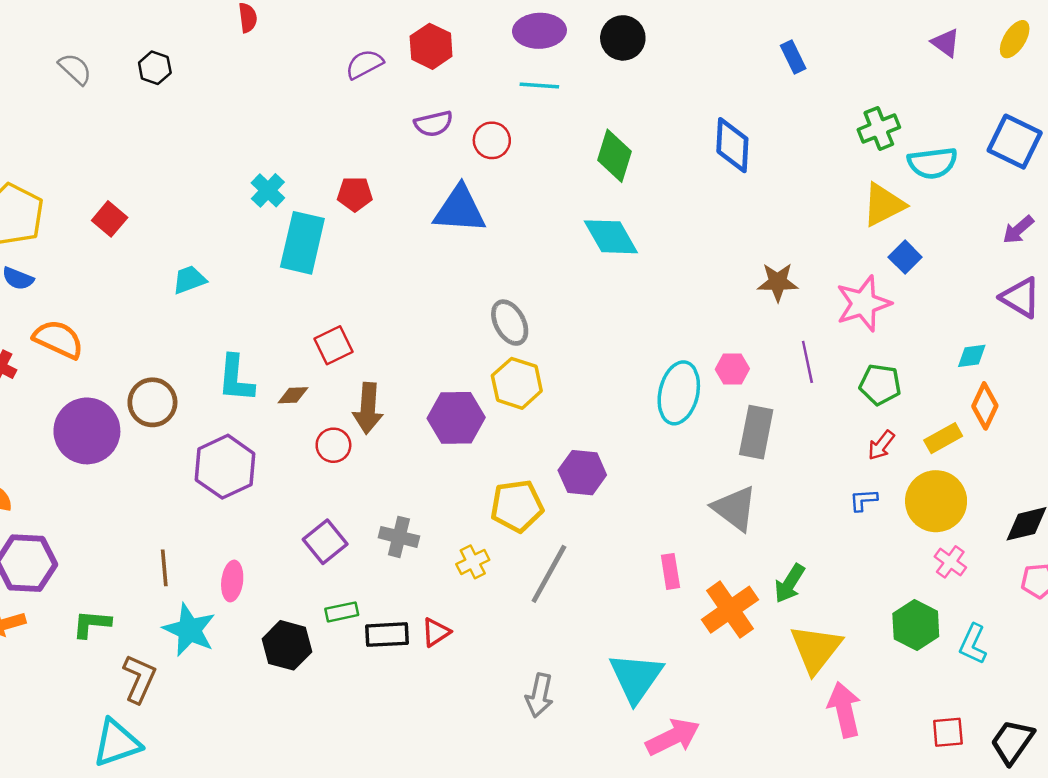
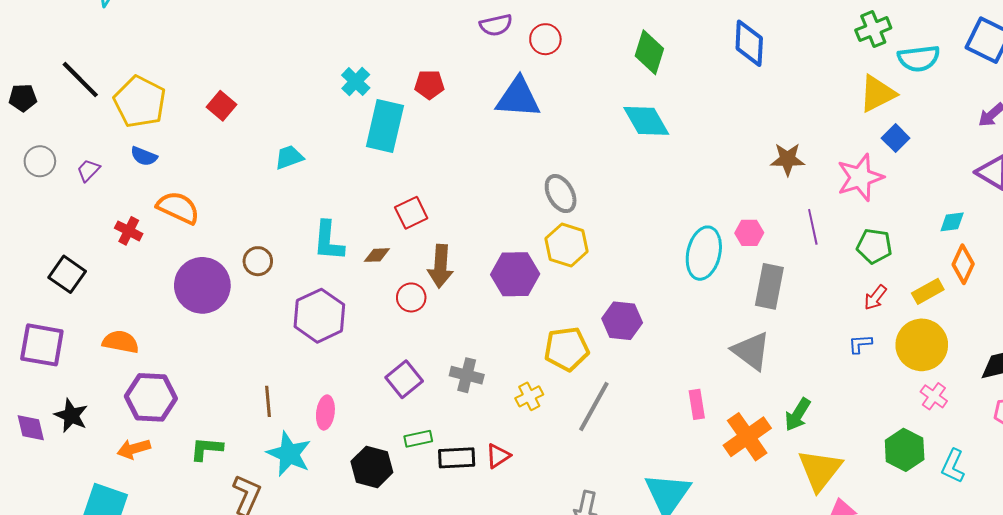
brown circle: (152, 402) -> (258, 261), size x0.7

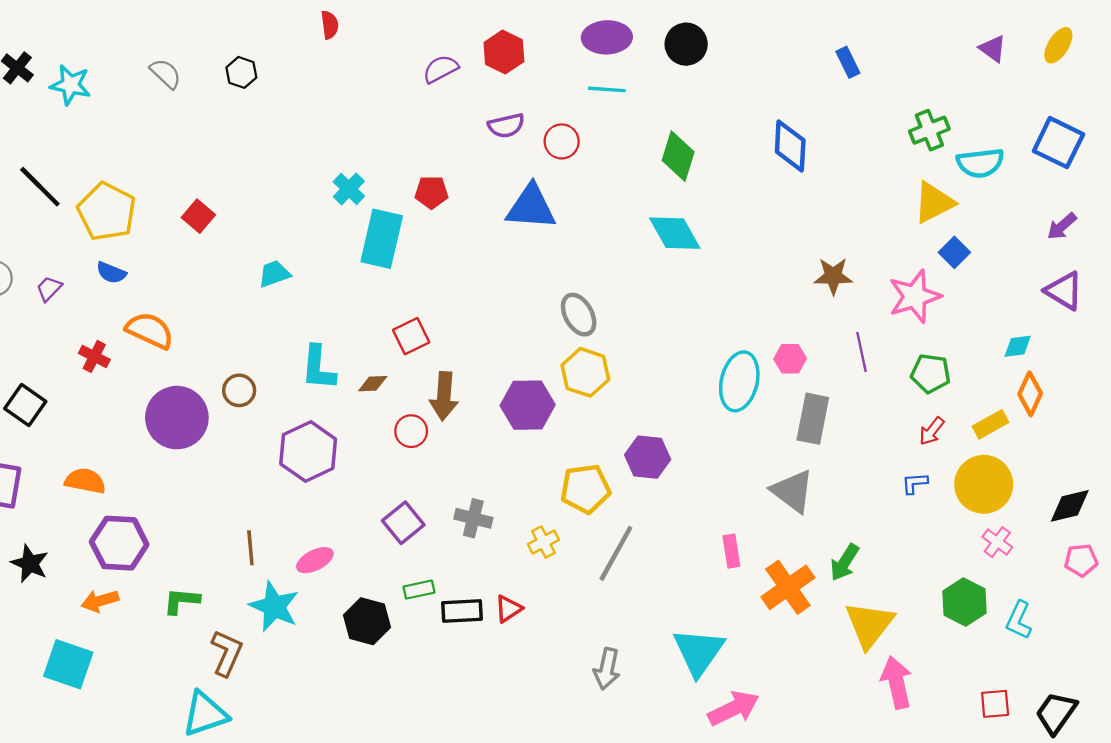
pink ellipse: (325, 413) -> (315, 560), turned 56

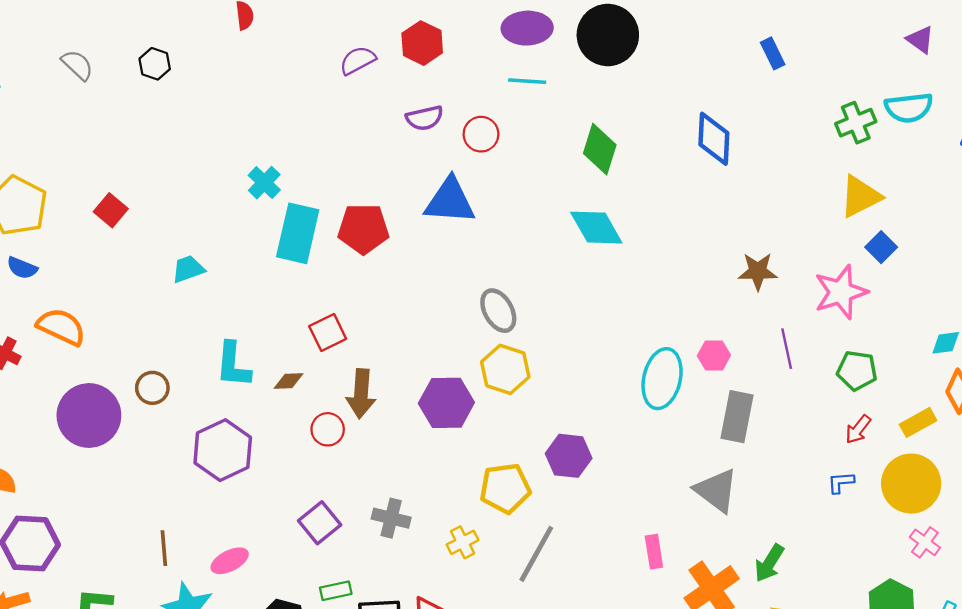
black circle: (686, 44) -> (608, 35), size x1.4
cyan semicircle: (980, 163) -> (909, 108), moved
red pentagon: (431, 192) -> (363, 229), moved, size x1.5

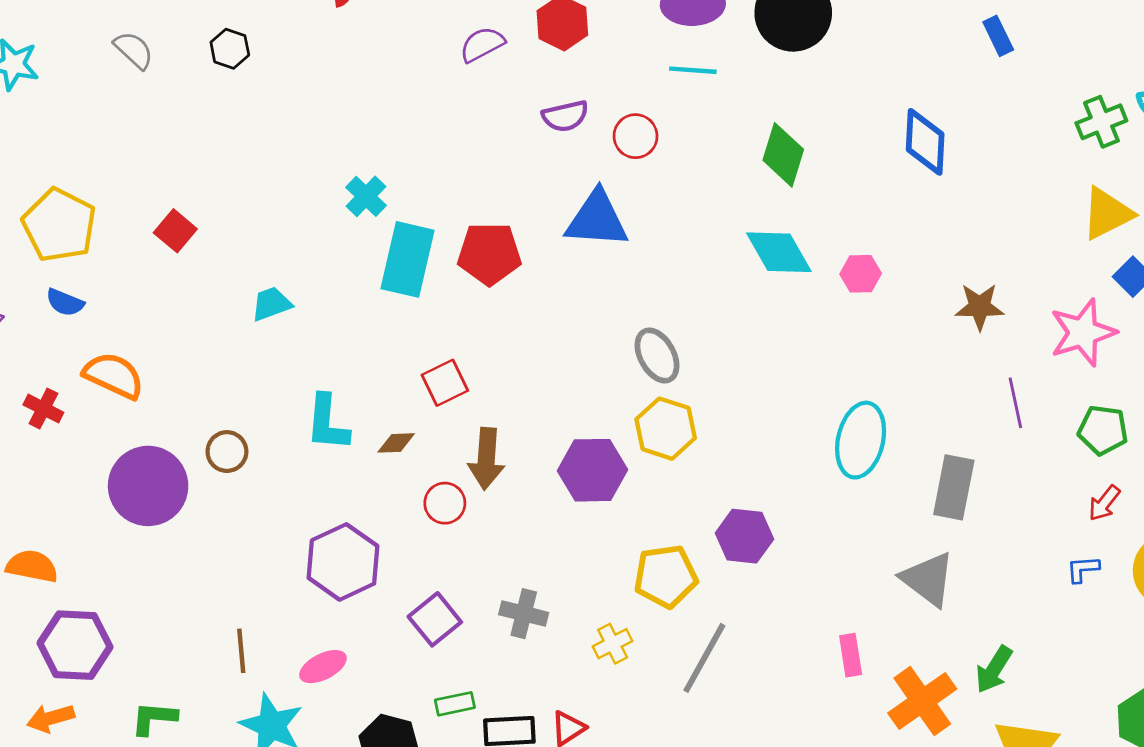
pink hexagon: (714, 356) -> (861, 274), moved
purple hexagon: (223, 450) -> (343, 562), moved

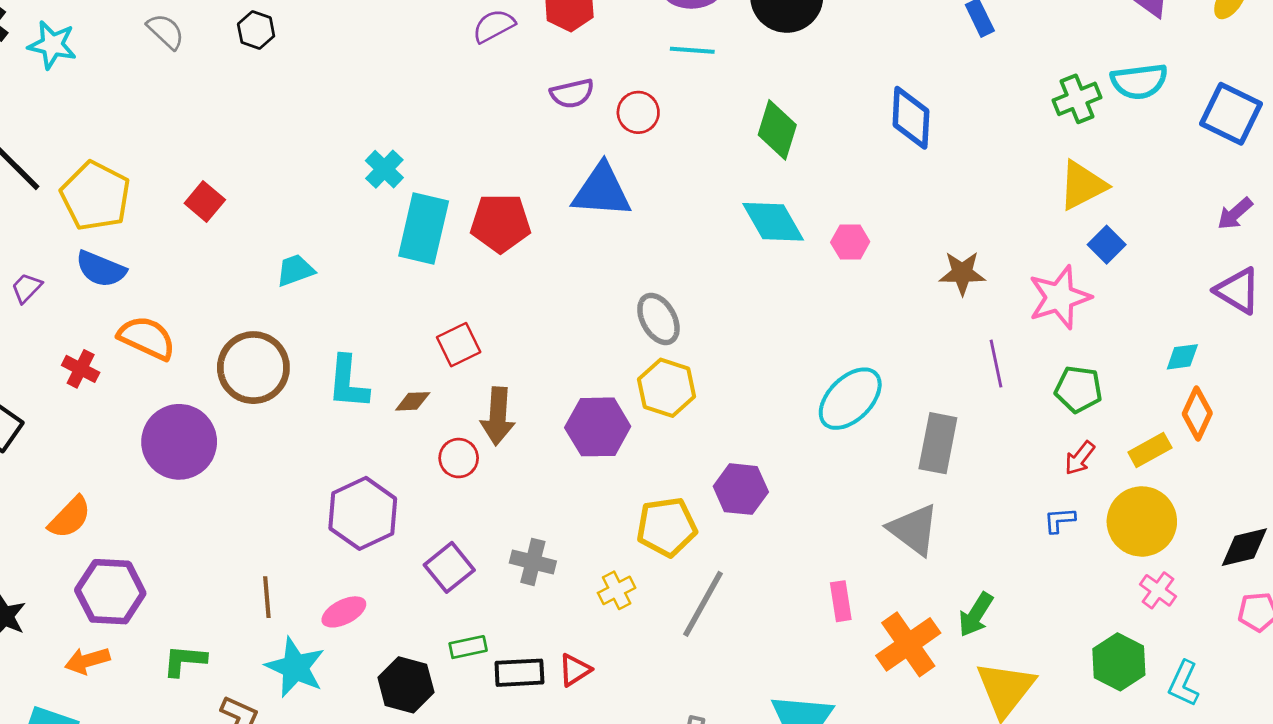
blue semicircle: (65, 302) -> (101, 269), size x1.4
cyan ellipse: (861, 440) -> (850, 399), turned 32
brown circle: (227, 452) -> (253, 368), moved, size x1.8
orange semicircle: (32, 566) -> (70, 517), turned 123

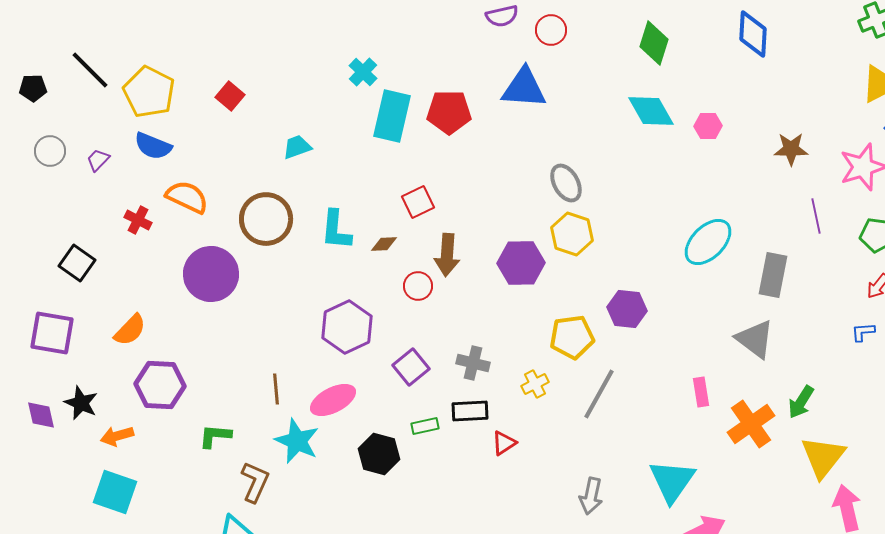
pink ellipse: (344, 612) -> (333, 400), size x1.4
orange arrow: (87, 661) -> (117, 436), moved
black rectangle: (519, 673) -> (470, 411), moved

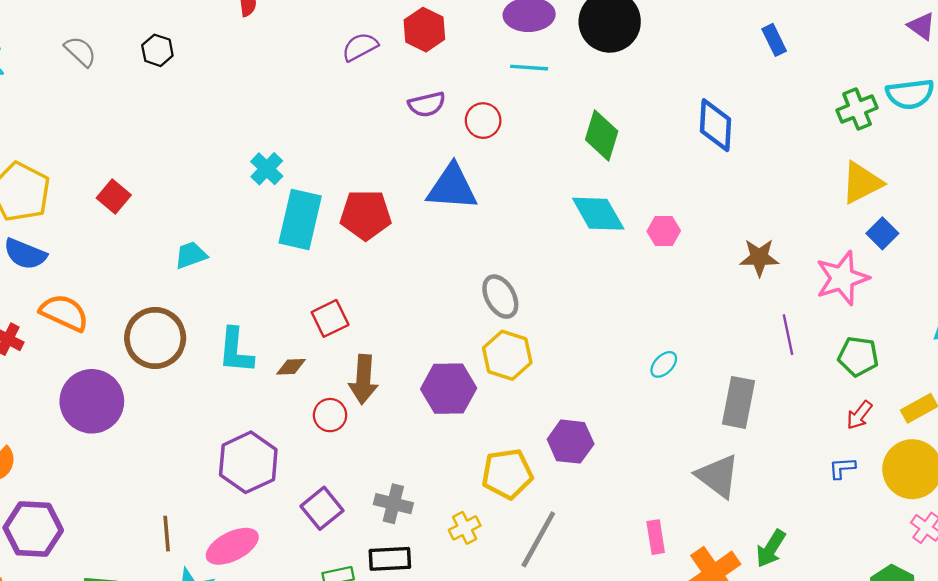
cyan ellipse: (708, 242) -> (664, 364), size x0.5

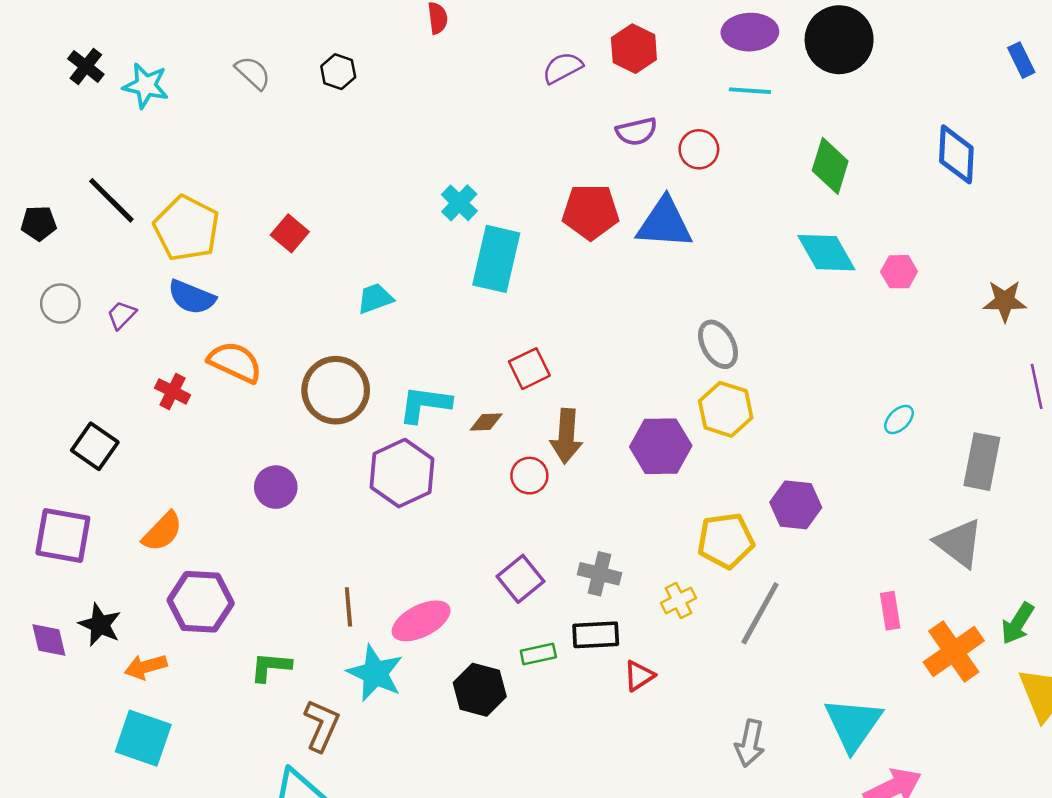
red pentagon: (366, 215) -> (591, 212), moved
cyan L-shape: (236, 351) -> (425, 404), turned 93
purple circle: (92, 401) -> (276, 487), moved, size x0.6
purple hexagon: (248, 462) -> (402, 473), moved

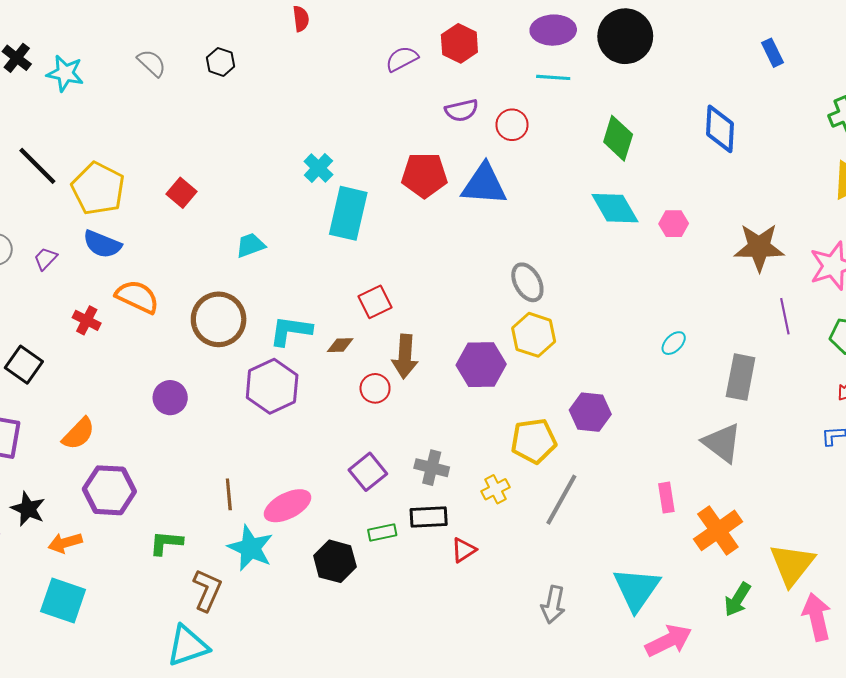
brown star: (1005, 301) -> (759, 247), size x1.4
green arrow: (1018, 623) -> (738, 599), moved

